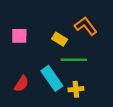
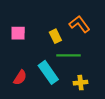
yellow rectangle: (60, 39) -> (55, 36), turned 32
yellow cross: (76, 89) -> (81, 83), moved

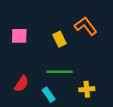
green line: (68, 55) -> (60, 72), moved
cyan rectangle: (48, 72) -> (49, 95), moved, size x0.6

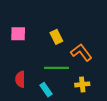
orange L-shape: (86, 26) -> (81, 52), moved
red semicircle: (21, 84) -> (20, 79), turned 147

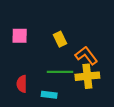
yellow cross: (82, 84) -> (87, 76), moved, size x1.5
cyan rectangle: (46, 90) -> (49, 95), turned -48

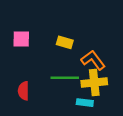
yellow rectangle: (60, 39) -> (65, 42), turned -48
cyan rectangle: (49, 95) -> (85, 103), moved

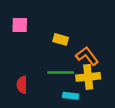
pink square: (21, 39) -> (20, 25), moved
cyan rectangle: (85, 103) -> (71, 96), moved

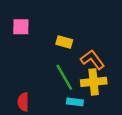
green line: (61, 73) -> (64, 77), turned 60
red semicircle: (22, 85) -> (23, 102), moved

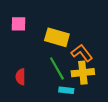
yellow rectangle: (64, 42) -> (57, 37), size x1.6
red semicircle: (23, 102) -> (21, 77), moved

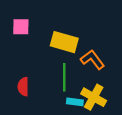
green line: (57, 68) -> (64, 77), turned 30
yellow cross: (83, 73) -> (94, 97), moved, turned 35

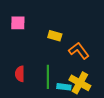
yellow rectangle: (64, 42) -> (55, 36), size x0.6
green line: (64, 77) -> (48, 77), moved

